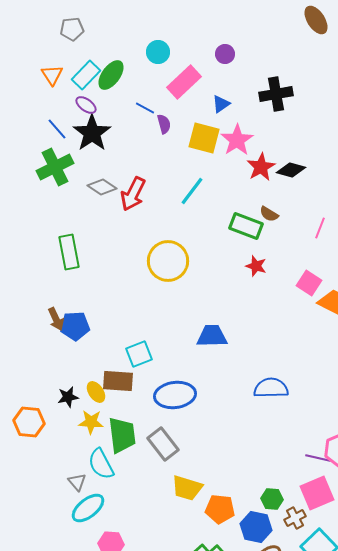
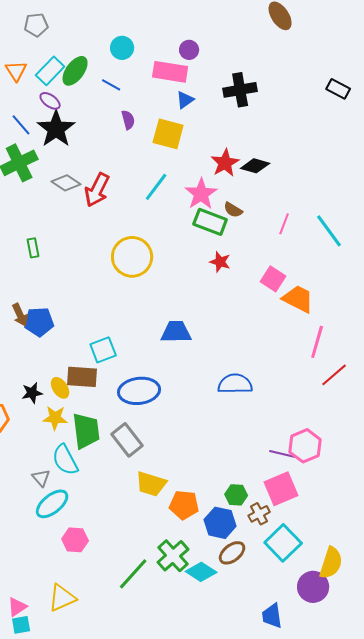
pink rectangle: (184, 82) -> (170, 72), moved, turned 52
blue line: (145, 108) -> (111, 85), moved
pink star: (237, 140) -> (201, 194), moved
green rectangle: (69, 252) -> (33, 248), size x0.6

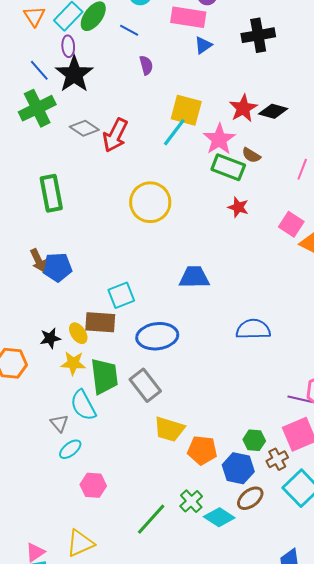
purple ellipse: (50, 101) -> (68, 46), turned 50
yellow square: (168, 134) -> (186, 110), moved
green rectangle: (33, 248) -> (51, 193), size x1.8
cyan ellipse: (52, 504) -> (70, 449), size x0.7
green cross: (173, 556) -> (191, 501), size x0.7

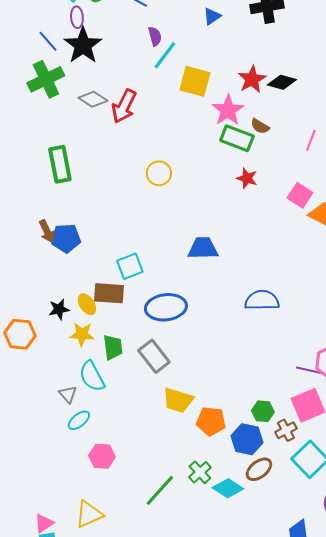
cyan line: (174, 132) -> (165, 55), moved
yellow circle: (150, 202) -> (159, 173), size x0.6
green trapezoid: (104, 376) -> (113, 347), size x0.7

